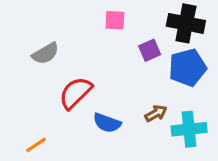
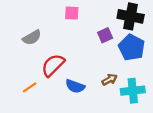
pink square: (115, 20) -> (72, 13), moved
blue pentagon: (187, 68) -> (132, 47), turned -30
orange line: (36, 145) -> (30, 87), moved

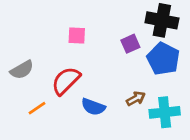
pink square: (72, 13) -> (77, 35), moved
gray semicircle: (32, 37) -> (22, 70), moved

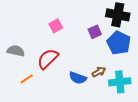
pink square: (77, 35) -> (56, 26), turned -32
gray semicircle: (22, 70) -> (16, 51), turned -138
blue semicircle: (93, 107) -> (78, 78), moved

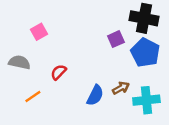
pink square: (56, 26) -> (39, 32), moved
red semicircle: (48, 59) -> (59, 72), size x0.6
blue semicircle: (78, 78) -> (95, 95), turned -84

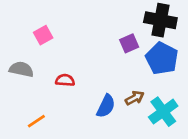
red semicircle: (59, 72) -> (65, 80), turned 49
orange line: (33, 97) -> (36, 121), moved
cyan cross: (146, 100) -> (163, 112), turned -30

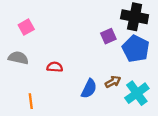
pink square: (43, 35) -> (26, 27), moved
orange line: (36, 121) -> (31, 101), turned -63

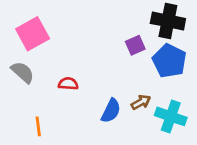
pink square: (26, 27) -> (33, 34), size x1.6
gray semicircle: (18, 58) -> (23, 72), turned 30
cyan cross: (137, 93) -> (171, 116), turned -35

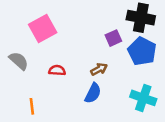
pink square: (33, 34) -> (43, 28), moved
brown arrow: (141, 102) -> (99, 69), moved

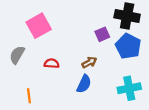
gray semicircle: (19, 61) -> (17, 55), turned -102
cyan cross: (143, 98) -> (129, 88), turned -30

